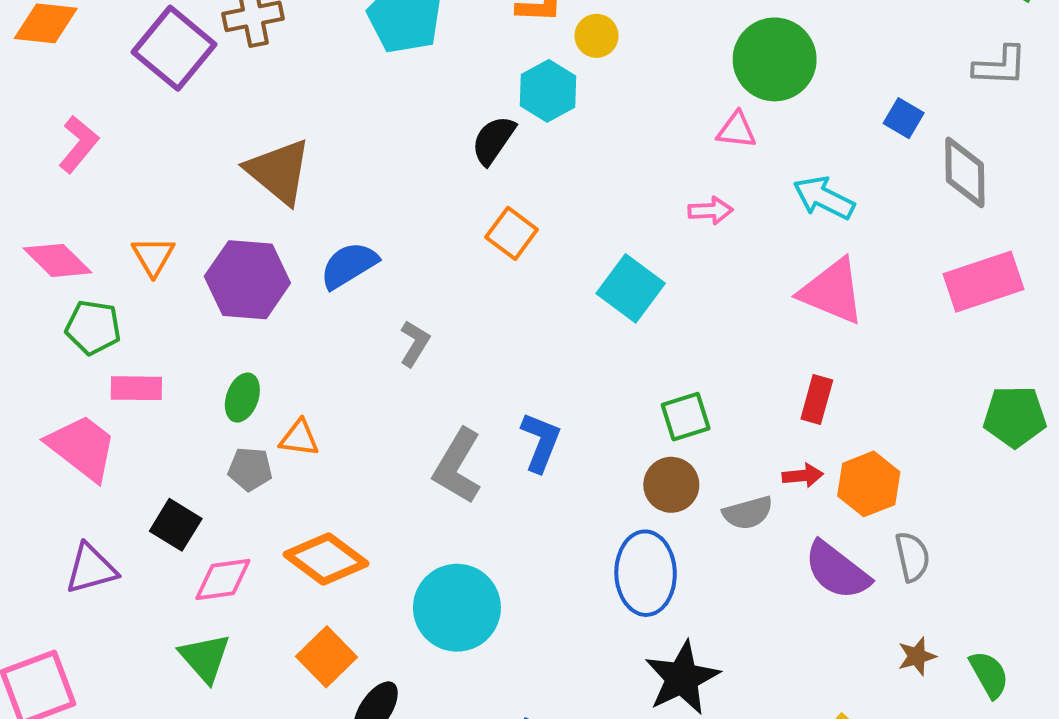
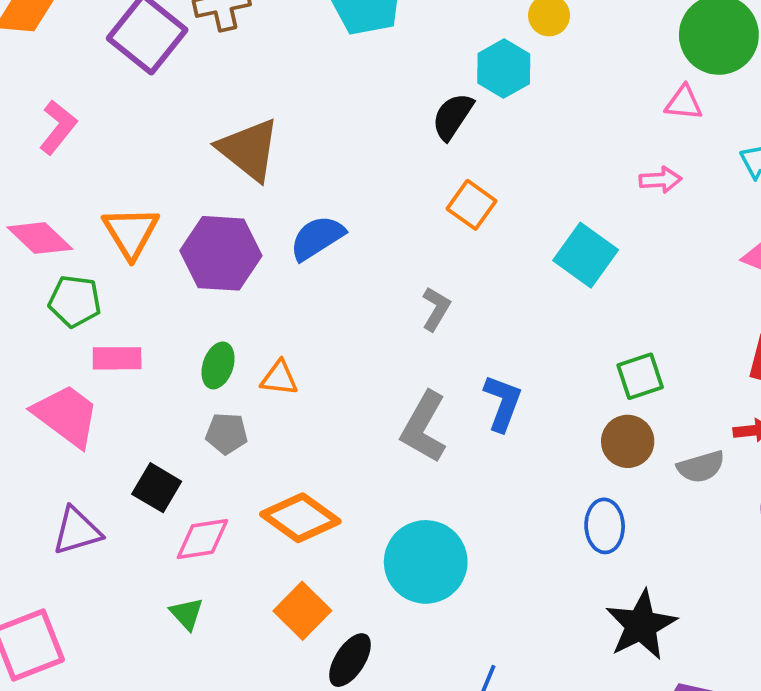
orange triangle: (153, 256) -> (131, 232), size x1.4
gray L-shape: (415, 343) -> (436, 309), moved
orange triangle: (299, 438) -> (279, 378), moved
blue ellipse: (646, 573) -> (605, 526), size x0.7
green triangle: (205, 658) -> (187, 614), size x0.7

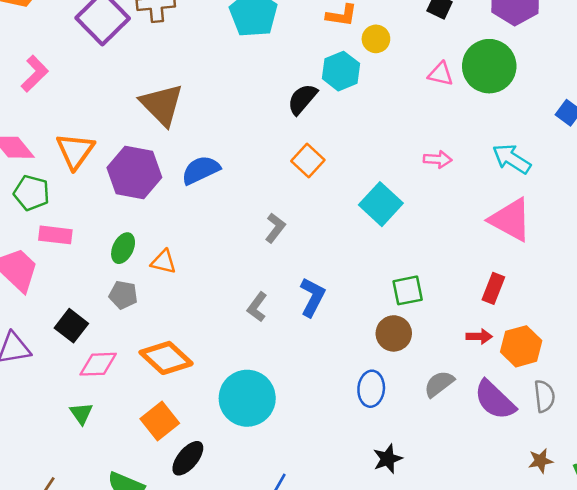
pink triangle: (684, 103) -> (441, 74), moved
gray L-shape: (424, 427) -> (257, 307), size x0.6
gray semicircle: (701, 467) -> (439, 384), moved, turned 152
black star: (641, 625) -> (388, 459), size x0.6

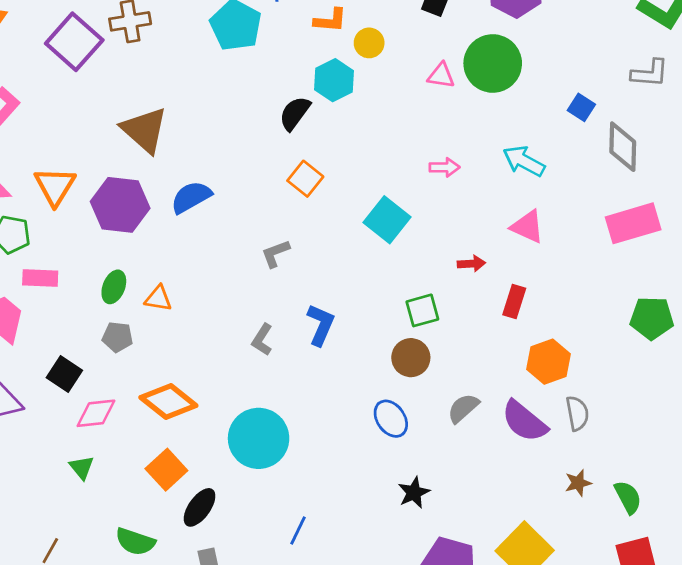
pink triangle: (511, 220) -> (527, 227), size x0.7
gray L-shape: (275, 228) -> (275, 254), turned -144
red arrow: (479, 336) -> (471, 264), moved
blue ellipse: (371, 389) -> (391, 419), turned -36

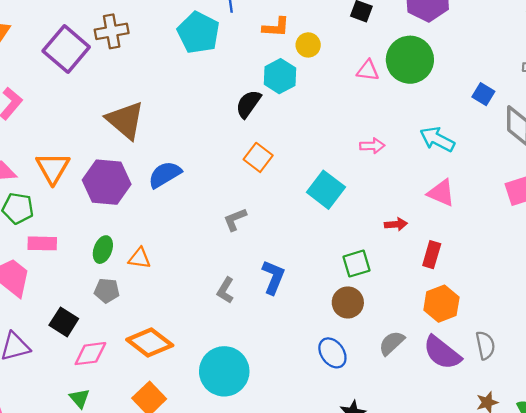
orange hexagon: (549, 362) -> (441, 304), moved

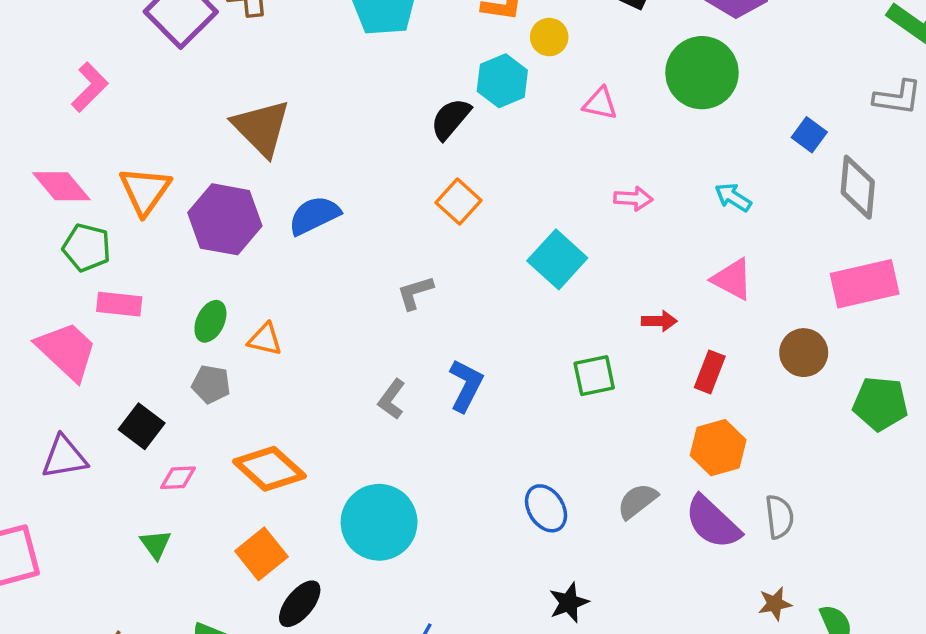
pink triangle: (368, 70) -> (600, 104), moved
cyan arrow: (437, 139) -> (733, 197), size x0.7
brown circle: (348, 302) -> (804, 353), moved
pink diamond: (90, 354) -> (178, 478), size x0.7

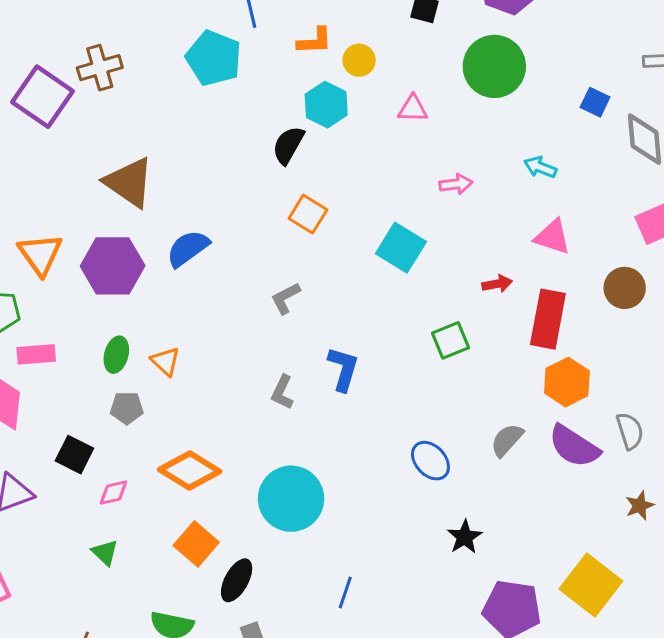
orange triangle: (265, 339) -> (165, 361), turned 40
red rectangle: (710, 372) -> (548, 319), size x1.6

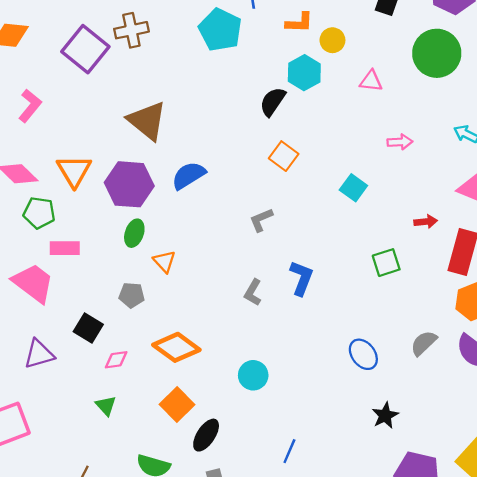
cyan square: (401, 248) -> (353, 188), size x0.7
green ellipse: (116, 355) -> (134, 233), moved
cyan circle: (291, 499) -> (253, 375), size x0.6

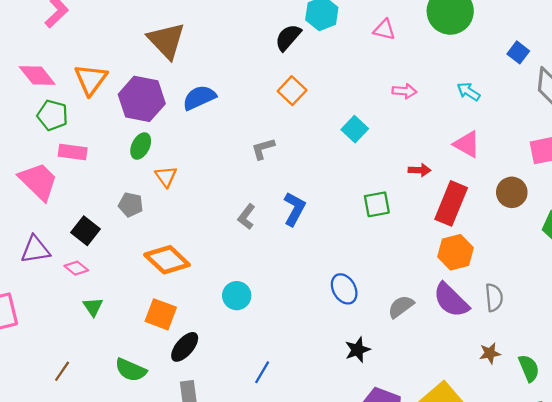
gray semicircle: (424, 343) -> (401, 307), moved
pink diamond: (116, 360) -> (76, 268), moved, turned 40
orange square: (177, 404) -> (161, 314), turned -32

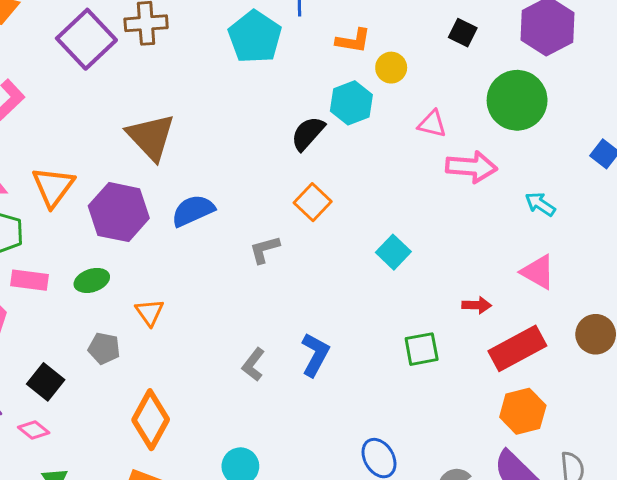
pink arrow: (404, 91) -> (471, 167), moved, size x1.6
green ellipse: (141, 146) -> (92, 280), moved, turned 45
gray L-shape: (263, 149) -> (265, 250), moved
red rectangle: (451, 203) -> (517, 348), turned 39
orange diamond: (167, 260) -> (151, 420), turned 75

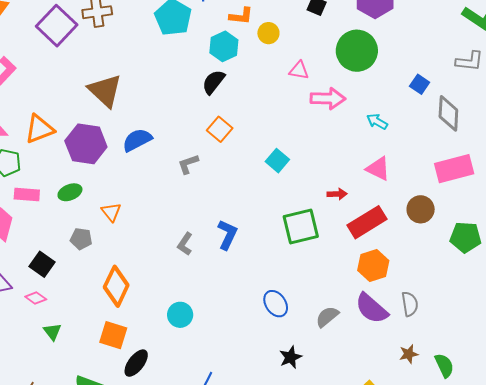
cyan hexagon: (351, 103) -> (224, 46), moved
orange triangle: (53, 187) -> (39, 129), turned 36
green square: (422, 349) -> (301, 227), size x1.5

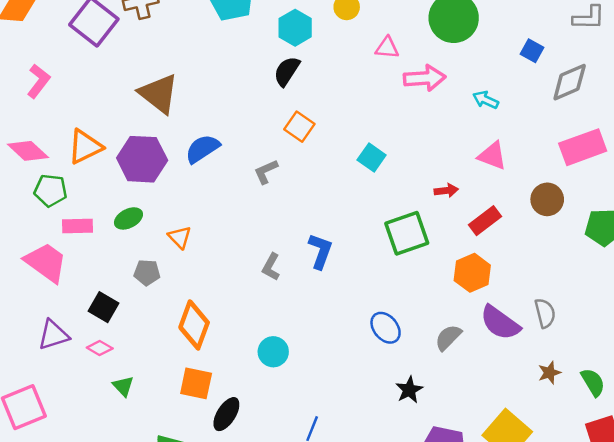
gray diamond: (448, 113) -> (570, 82), turned 69
red rectangle: (367, 222) -> (485, 221), size x0.7
orange hexagon: (373, 265) -> (472, 273), moved

